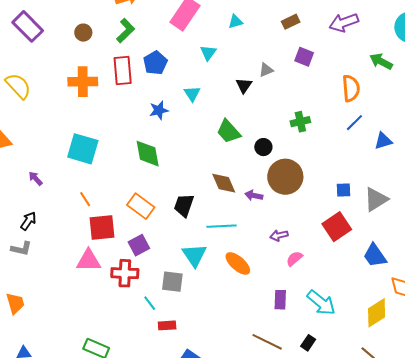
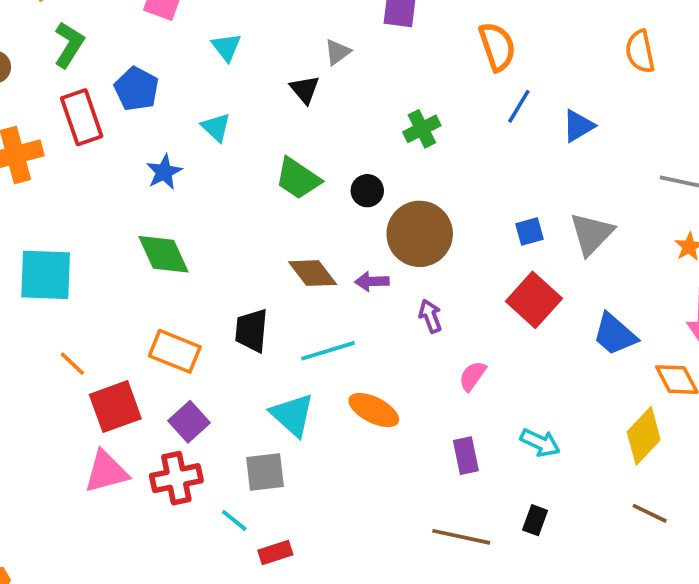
purple arrow: (279, 235) -> (430, 316), moved, turned 96
cyan arrow: (321, 303) -> (540, 443), size x0.7

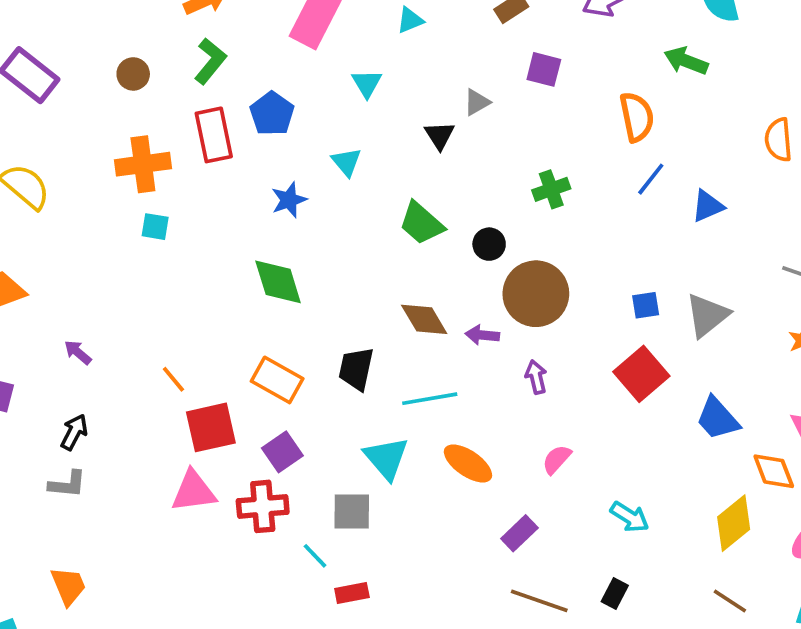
cyan square: (46, 275) -> (155, 227), moved, size x0.5
pink semicircle: (472, 376) -> (557, 459), moved
purple rectangle: (466, 456) -> (519, 533), moved, turned 51

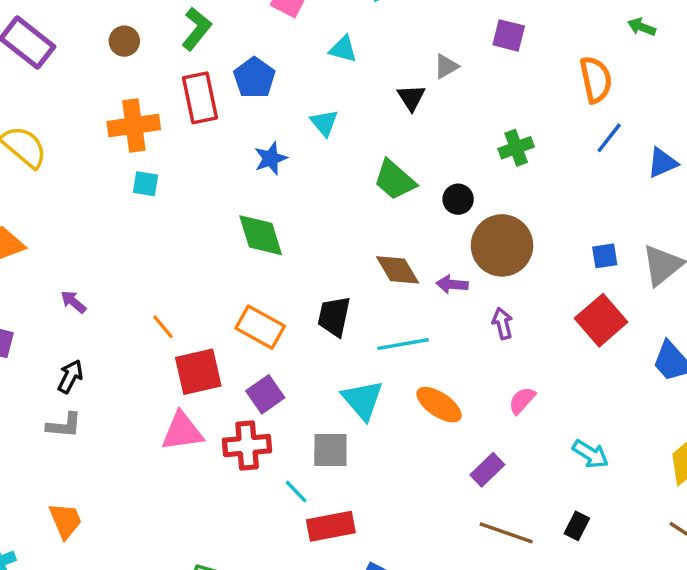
green arrow: (686, 61) -> (642, 27), size x0.7
cyan triangle: (367, 83) -> (343, 49), turned -44
red rectangle: (352, 593) -> (331, 526), size x1.5

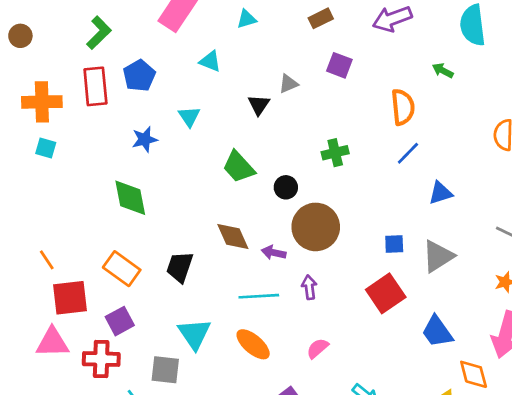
brown circle: (124, 41) -> (20, 36), moved
blue triangle: (662, 163) -> (441, 193), moved
cyan line: (403, 344) -> (259, 296), moved

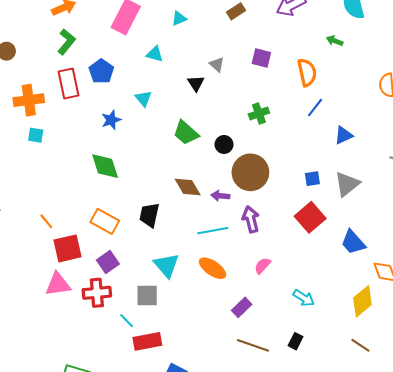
purple square: (339, 65) -> (261, 58), moved
gray triangle: (288, 84) -> (217, 64), turned -49
purple arrow: (309, 287) -> (251, 219), size x1.4

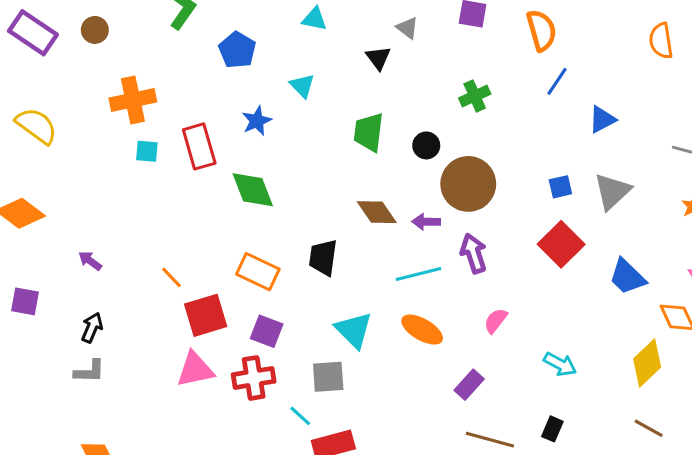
red rectangle: (69, 83) -> (199, 146), moved
green trapezoid: (186, 133) -> (369, 132), turned 60
purple square: (108, 262) -> (267, 331), turned -30

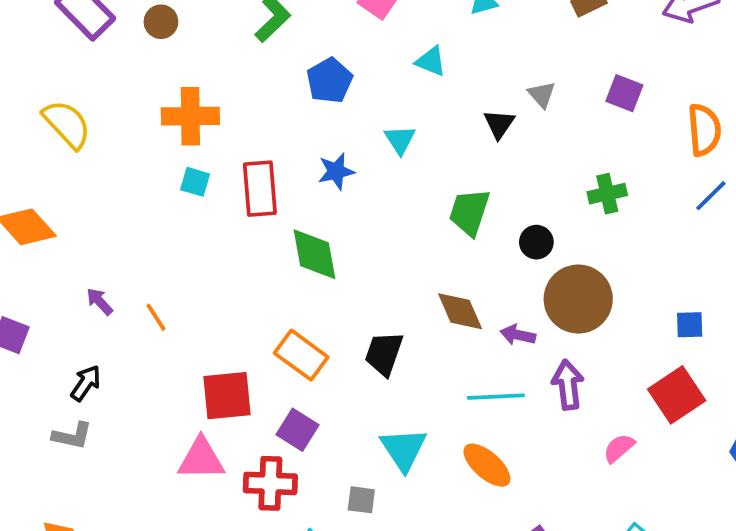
orange line: (171, 277) -> (156, 317), moved
pink semicircle: (496, 321) -> (619, 448), moved
gray square: (328, 377) -> (361, 500), size x0.7

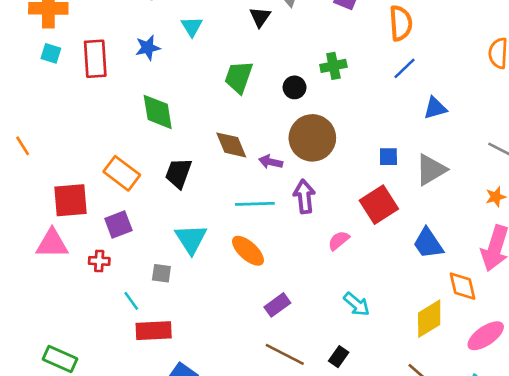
black circle: (536, 242) -> (295, 87), moved
green diamond: (314, 254) -> (158, 112), moved
purple square: (297, 430) -> (118, 224), turned 36
red cross: (270, 483) -> (99, 261), size x0.6

